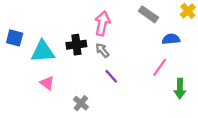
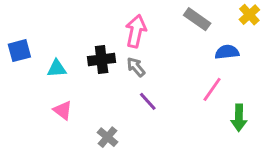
blue square: (15, 38) -> (19, 51), turned -30
cyan triangle: (43, 51) -> (57, 68), size x0.6

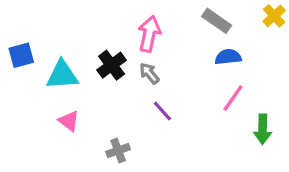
blue semicircle: (227, 52) -> (228, 57), moved
black cross: (102, 59) -> (112, 65), turned -30
cyan triangle: (57, 68) -> (62, 75), size x1.5
gray cross: (107, 137) -> (118, 151), turned 30

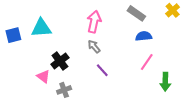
black cross: (112, 65) -> (60, 61), moved
cyan triangle: (62, 75) -> (41, 28), moved
gray cross: (118, 151) -> (64, 90), moved

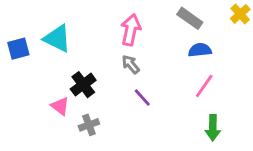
cyan triangle: (41, 28) -> (57, 38), turned 30
green arrow: (165, 82) -> (213, 128), moved

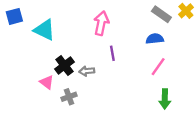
gray rectangle: (190, 18) -> (161, 14), moved
blue square: (18, 49) -> (14, 16), moved
gray arrow: (131, 64) -> (87, 71), moved, turned -56
purple line: (142, 98) -> (112, 53), moved, turned 32

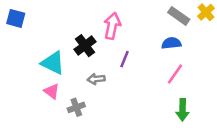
blue square: (14, 16) -> (16, 18), turned 30
cyan triangle: (44, 30) -> (53, 63), moved
purple line: (112, 53) -> (124, 59), turned 32
black cross: (64, 65) -> (85, 46), moved

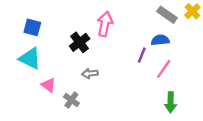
blue square: (16, 18) -> (32, 27), moved
purple line: (124, 59) -> (142, 55), moved
cyan triangle: (53, 63) -> (30, 59), moved
gray cross: (76, 107) -> (71, 100), turned -35

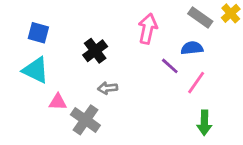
pink arrow: (105, 24) -> (148, 29), moved
purple line: (142, 55) -> (170, 66), turned -70
pink triangle: (48, 85) -> (58, 102), turned -35
gray cross: (71, 100) -> (85, 120), size x1.5

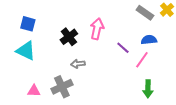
pink arrow: (148, 29) -> (97, 29), moved
blue semicircle: (192, 48) -> (149, 40), moved
pink triangle: (58, 102) -> (34, 91), moved
gray cross: (85, 120) -> (62, 87), turned 30

